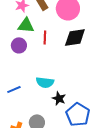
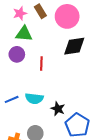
red line: (45, 37) -> (41, 64), moved
cyan semicircle: (45, 82) -> (34, 98), moved

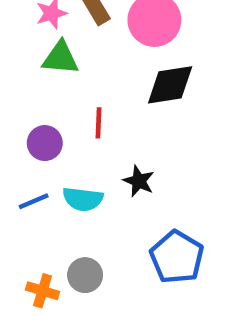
purple circle: (17, 54) -> (45, 143), moved
black star: (58, 109) -> (139, 181), moved

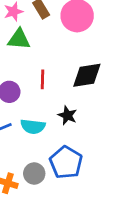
black diamond: (170, 85) -> (87, 75), moved
blue pentagon: (177, 257) -> (66, 162), moved

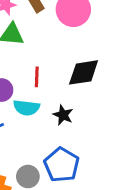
cyan semicircle: (33, 126) -> (26, 108), moved

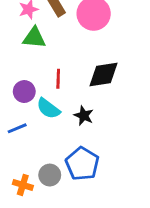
cyan semicircle: (26, 108) -> (48, 109), turned 30

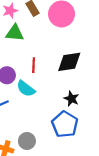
black star: (84, 116) -> (72, 99), moved
blue pentagon: (82, 164) -> (65, 124), moved

